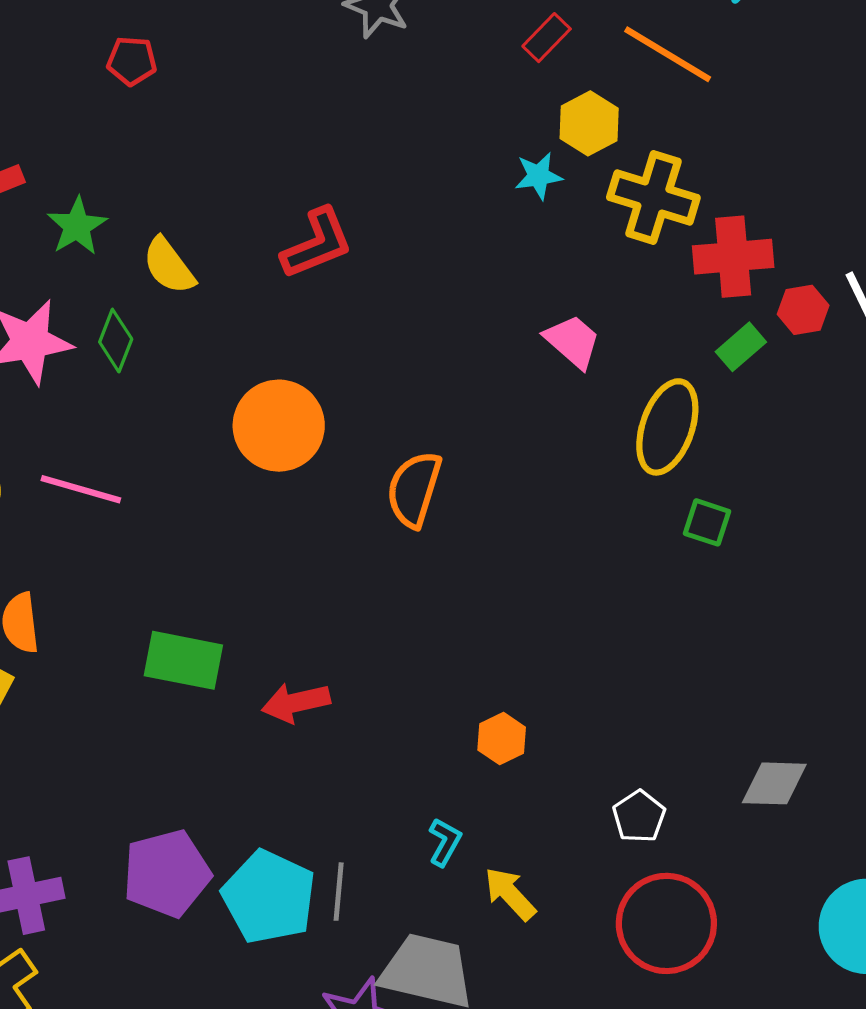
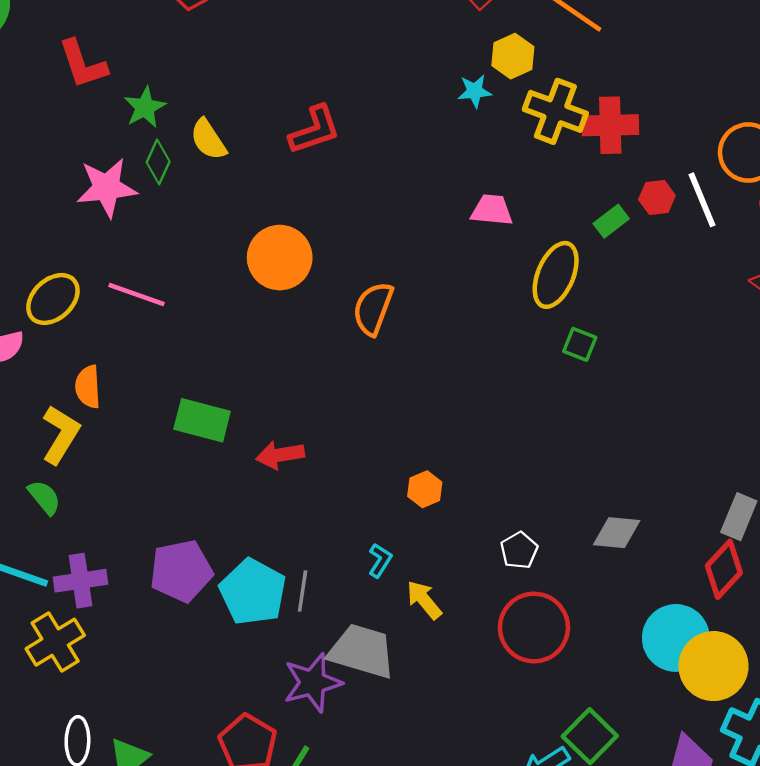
red cross: (733, 257) -> (610, 125), moved
green diamond: (116, 341) -> (158, 162), moved
pink trapezoid: (573, 341) -> (492, 210), turned -39

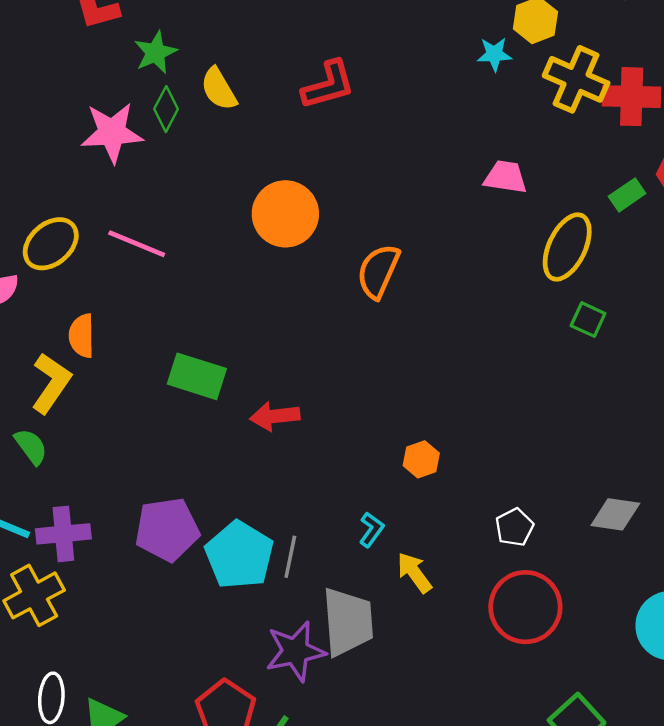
gray trapezoid: (362, 651) -> (348, 622), turned 66

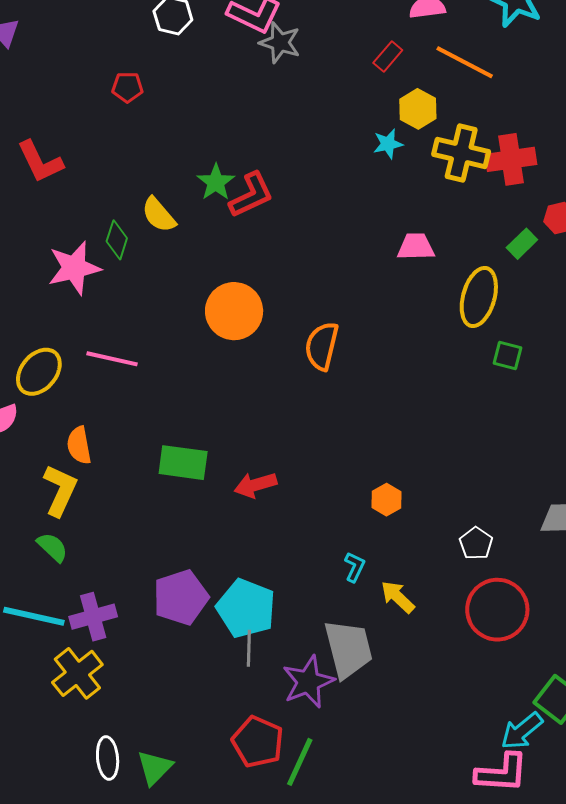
green star: (156, 52) -> (216, 182), moved
gray line: (290, 557) -> (249, 648), moved

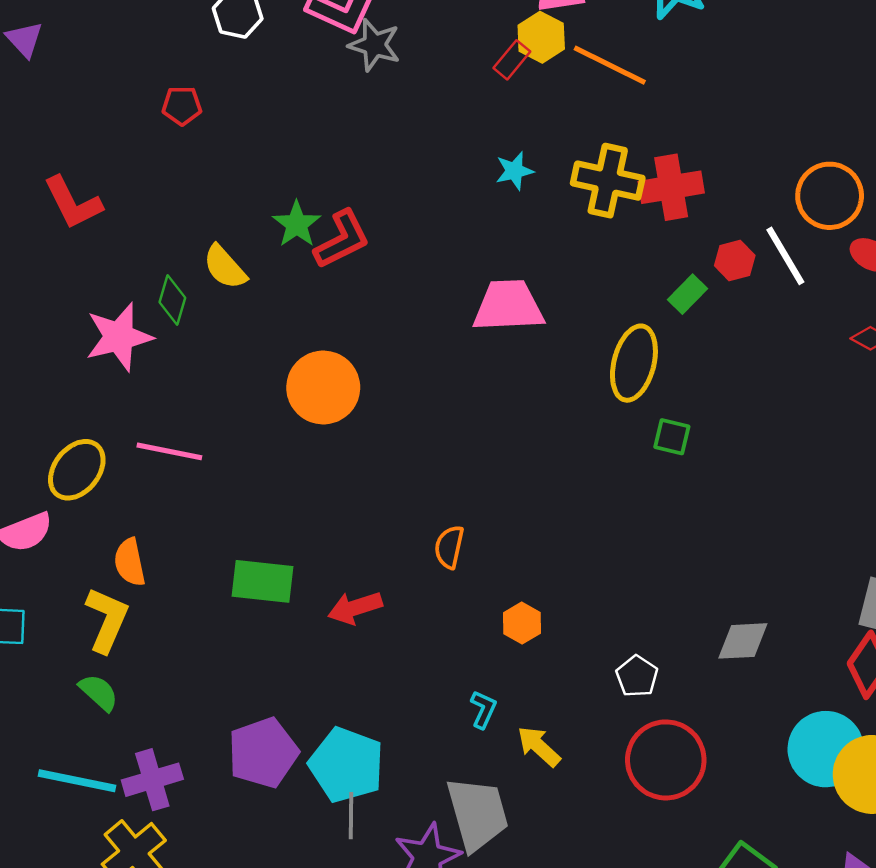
yellow hexagon: (418, 109) -> (541, 37), moved
pink trapezoid: (416, 247) -> (508, 306), moved, size x1.5
orange semicircle: (322, 346) -> (449, 547), moved, size x0.7

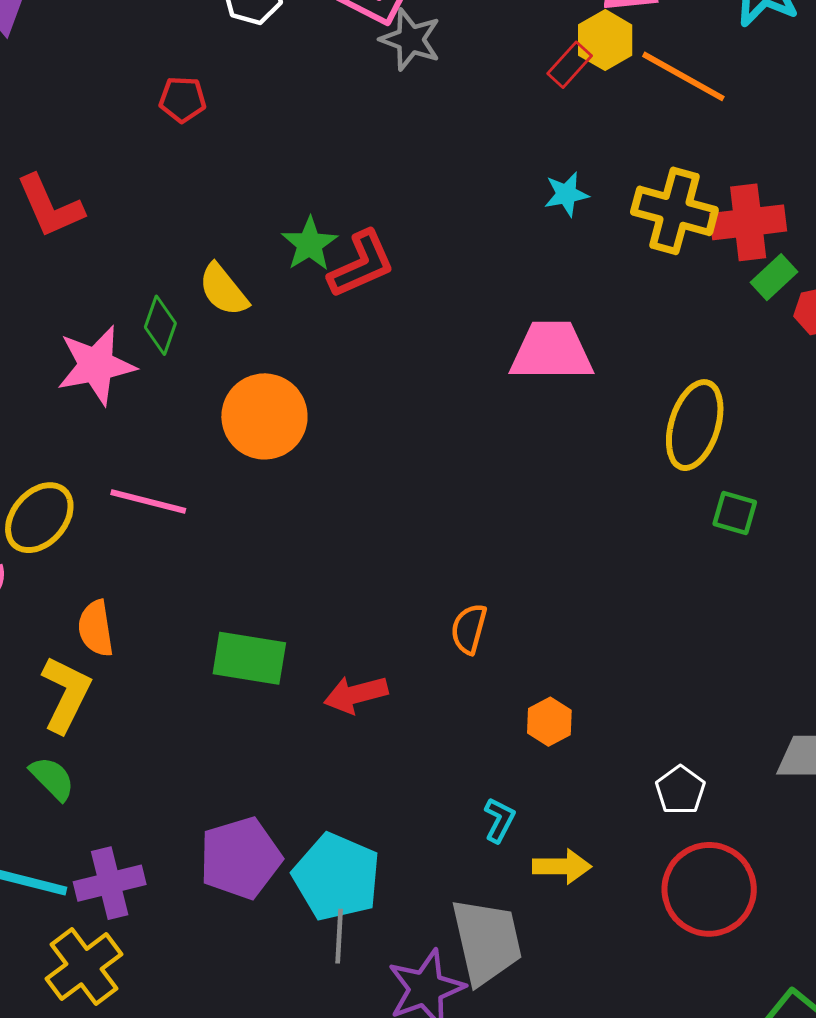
green rectangle: (687, 294) -> (774, 277), moved
orange circle: (323, 387) -> (264, 416), moved
yellow arrow: (539, 746) -> (562, 866), turned 135

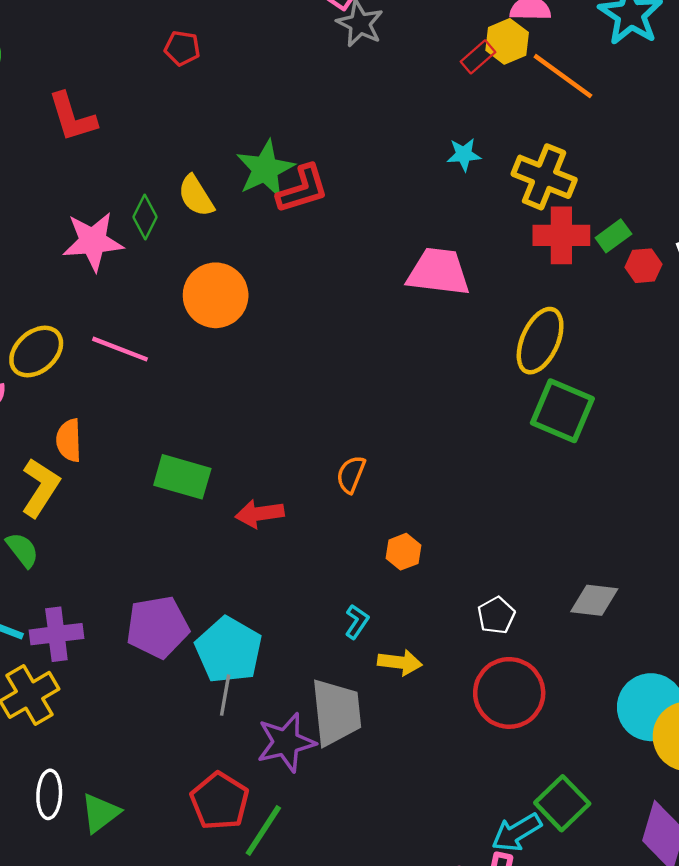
red cross: (748, 222) -> (561, 235), moved
green star: (310, 244) -> (265, 169), size x1.4
green square: (735, 513) -> (562, 411), size x1.8

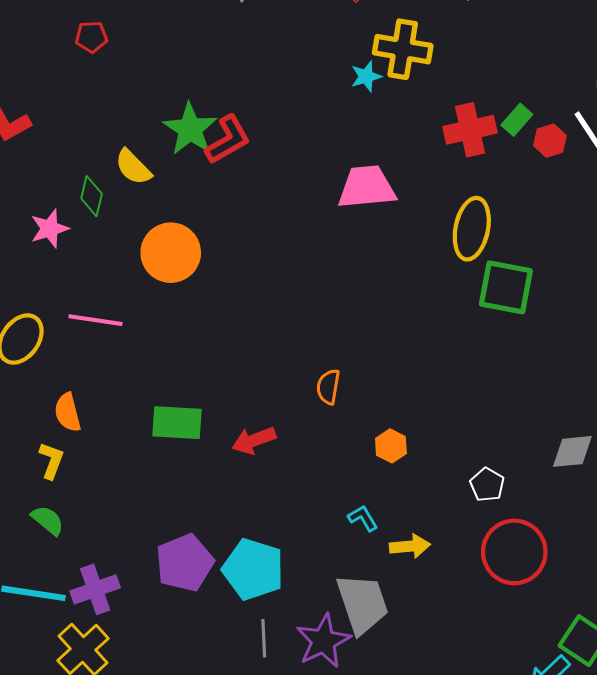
yellow cross: (544, 177) -> (403, 49), moved
pink star: (93, 241) -> (50, 229), size x0.7
yellow L-shape: (40, 487) -> (51, 461), size x0.7
cyan L-shape: (357, 622) -> (363, 518), turned -52
gray line: (225, 695) -> (264, 638), moved

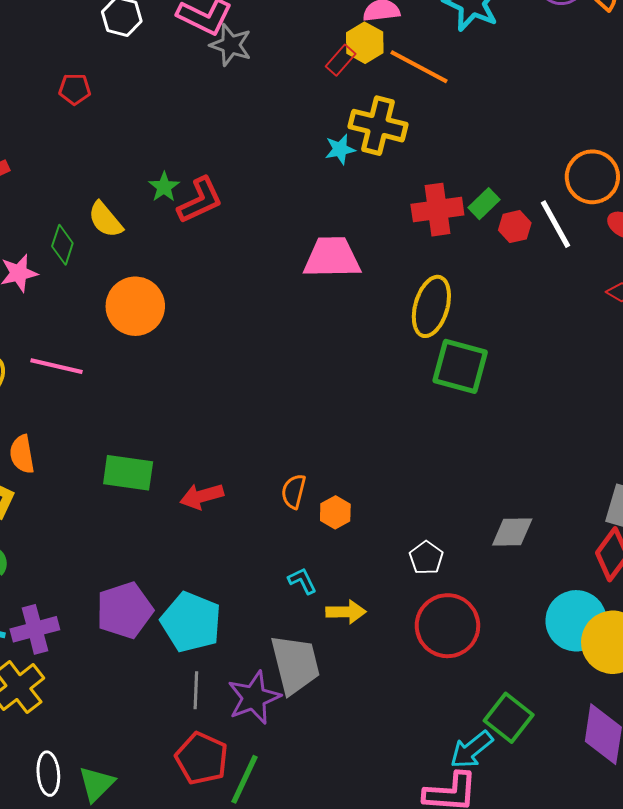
green star: (190, 129) -> (164, 187), size x0.6
orange semicircle: (328, 387) -> (294, 491), moved

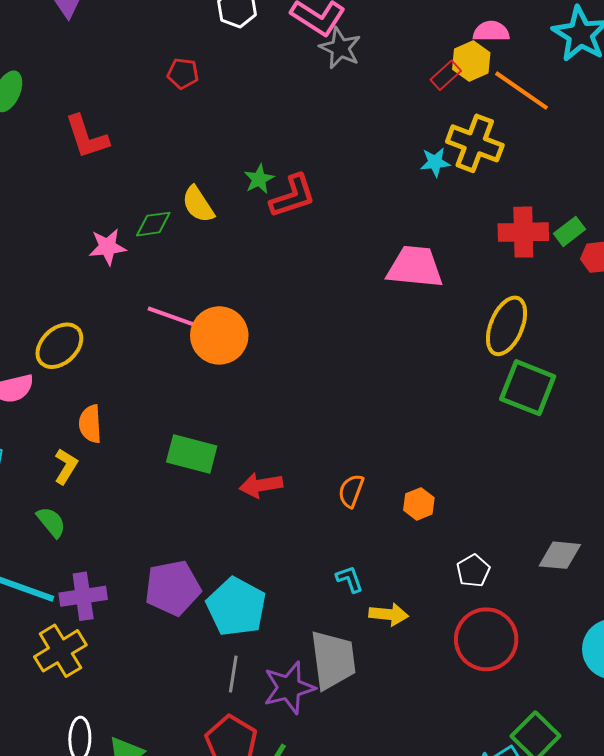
green diamond: (62, 245) -> (153, 224), turned 57
orange circle: (135, 306) -> (219, 335), moved
pink line: (56, 366) -> (173, 317), moved
orange hexagon: (335, 512) -> (419, 504), moved

